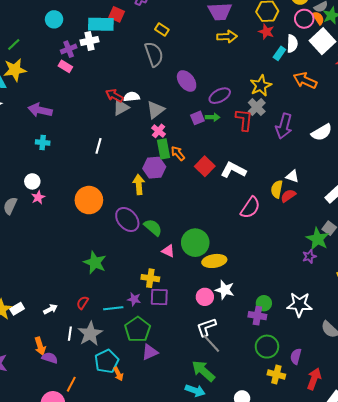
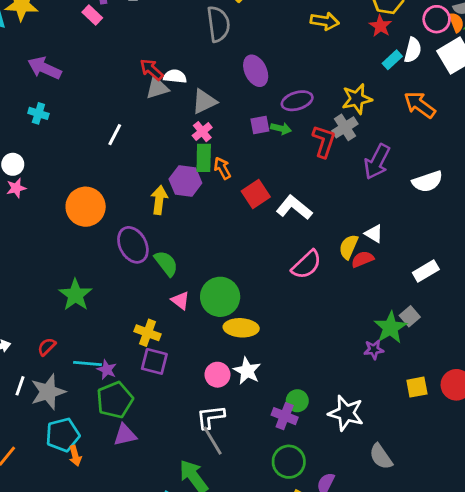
purple star: (134, 299) -> (107, 370), moved

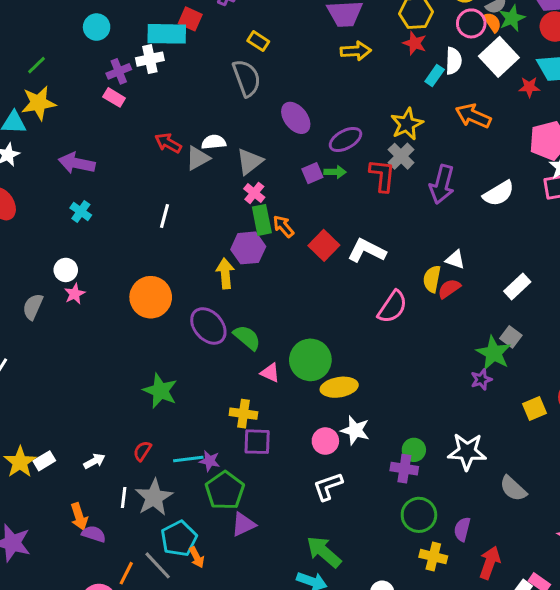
red arrow: (151, 70) -> (168, 143), moved
cyan cross: (38, 113) -> (81, 211), turned 30
gray line: (212, 441) -> (158, 565), moved

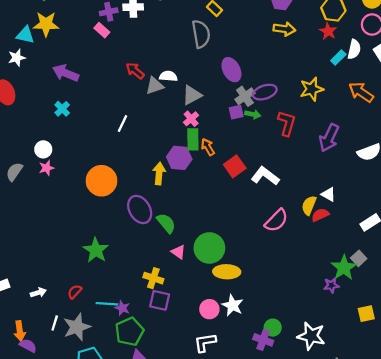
gray cross: (401, 156) -> (245, 96), moved

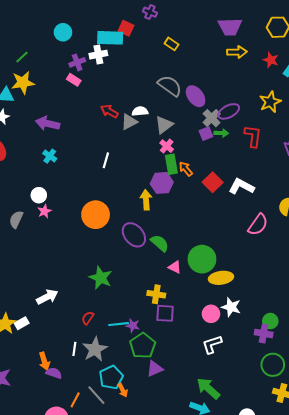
red star: (328, 31) -> (271, 60), moved
gray semicircle: (201, 34) -> (170, 86), moved, turned -35
white arrow: (38, 293) -> (47, 297), moved, size x1.5

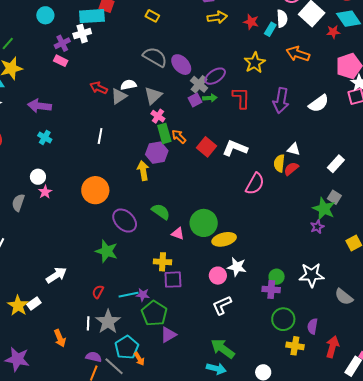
purple ellipse: (134, 235) -> (125, 221), moved
purple semicircle: (54, 373) -> (94, 357), moved

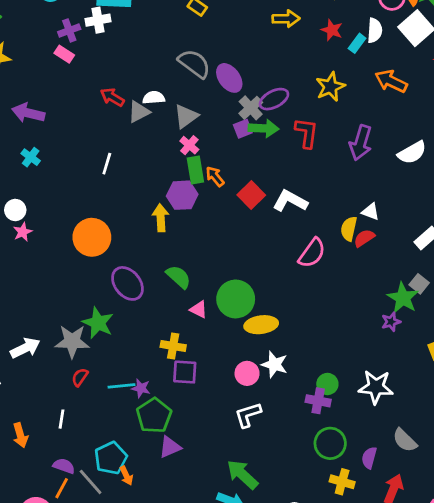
green arrow: (210, 98) -> (264, 128), size x1.5
gray semicircle: (344, 297) -> (405, 440), moved
gray star: (108, 322) -> (72, 341), moved, turned 30

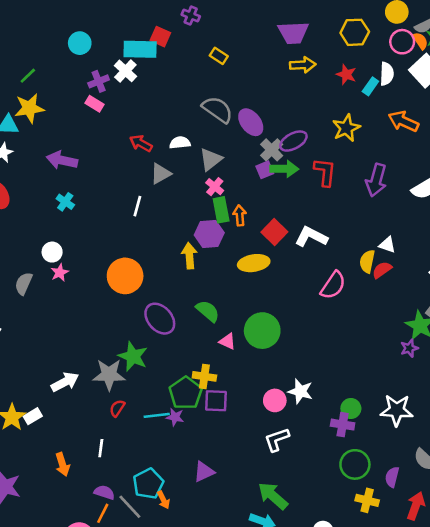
white cross: (98, 20) -> (125, 71), turned -35
gray triangle: (139, 112) -> (161, 174), moved
orange arrow: (215, 176) -> (240, 215), turned 36
yellow ellipse: (261, 325) -> (254, 263), moved
green pentagon: (154, 416) -> (186, 393), moved

